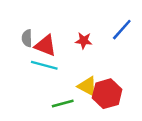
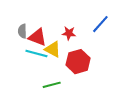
yellow triangle: (87, 86) -> (53, 49), moved
red hexagon: (107, 94) -> (78, 62), moved

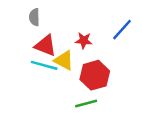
gray semicircle: (22, 31) -> (34, 17), moved
green line: (52, 85) -> (86, 104), moved

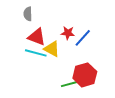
blue line: (122, 30) -> (83, 38), moved
red hexagon: (95, 75) -> (85, 75), moved

